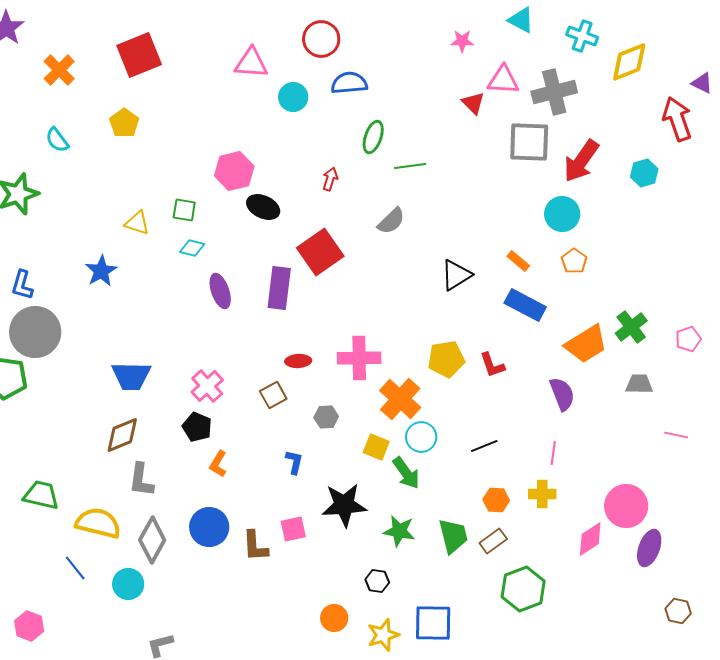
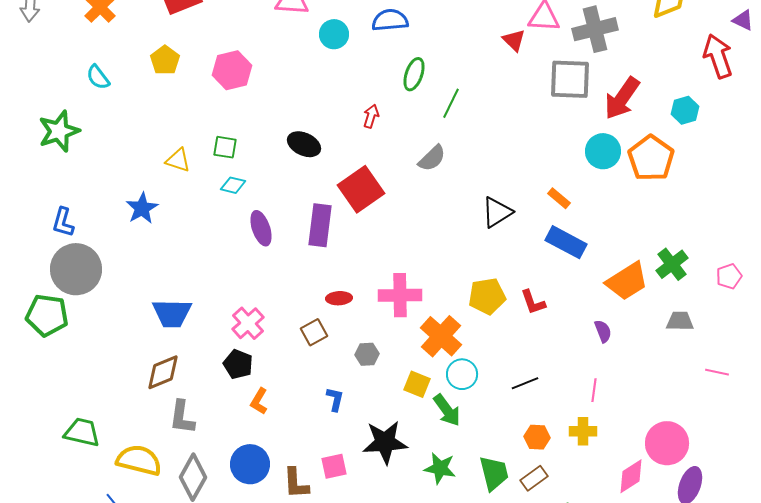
green line: (410, 166) -> (451, 103), turned -56
pink hexagon: (234, 171) -> (232, 70), moved
orange pentagon: (574, 261) -> (651, 158), moved, size x1.8
purple semicircle: (562, 394) -> (603, 331), size x0.7

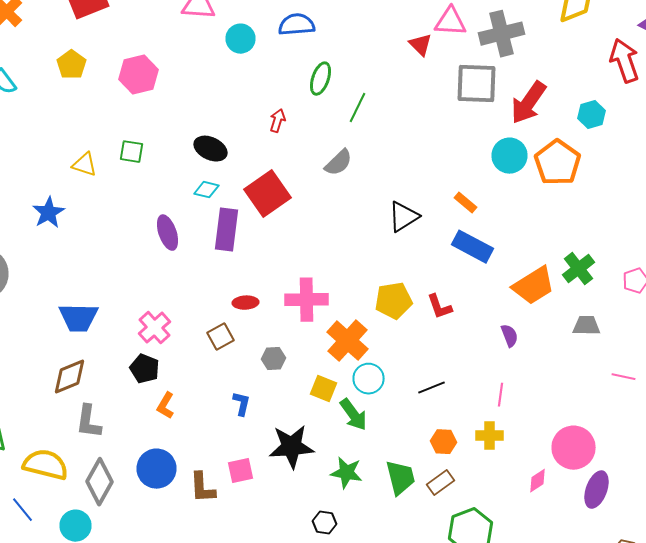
cyan diamond: (233, 185) -> (206, 190), moved
pink diamond: (631, 476) -> (538, 481), size x0.7

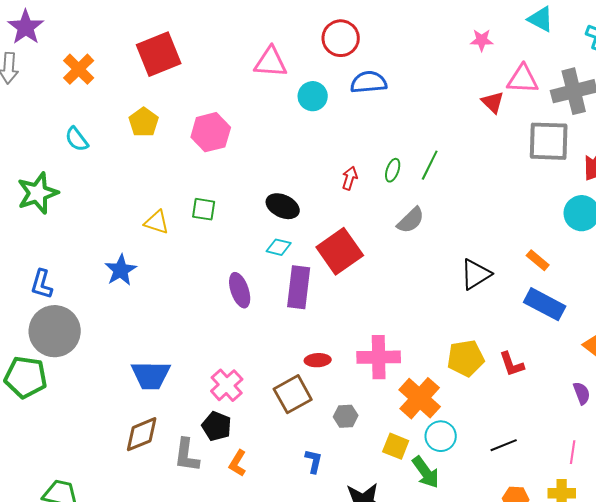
green ellipse: (320, 79) -> (393, 170), moved, size x0.7
brown square: (220, 337) -> (293, 394), size x1.4
gray L-shape: (88, 422) -> (187, 455), moved

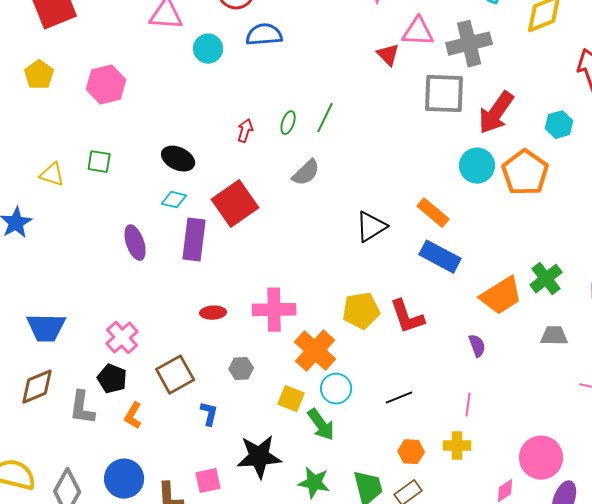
orange rectangle: (538, 260) -> (433, 213), size x1.4
red L-shape: (512, 364) -> (407, 317), size x1.4
brown square: (293, 394) -> (175, 375), moved

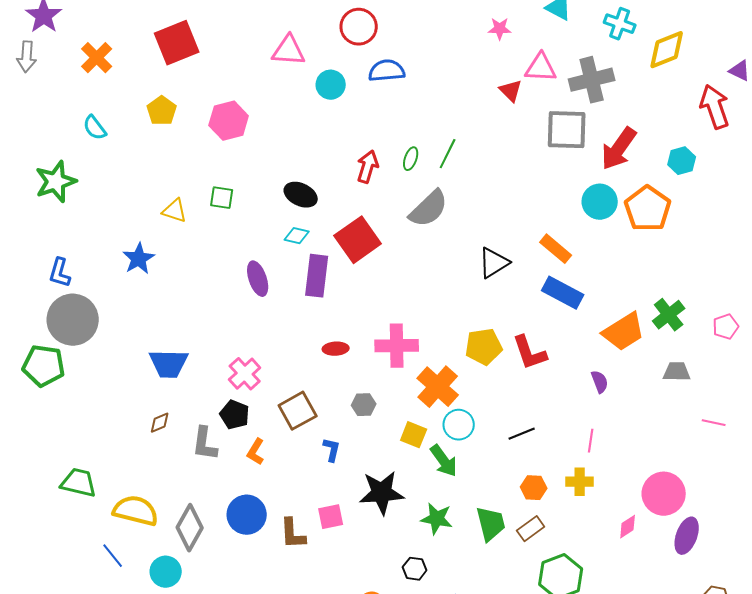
red arrow: (245, 131) -> (368, 167), size x1.4
gray semicircle: (306, 173) -> (429, 209), size x1.4
brown diamond: (37, 387) -> (160, 423), size x0.6

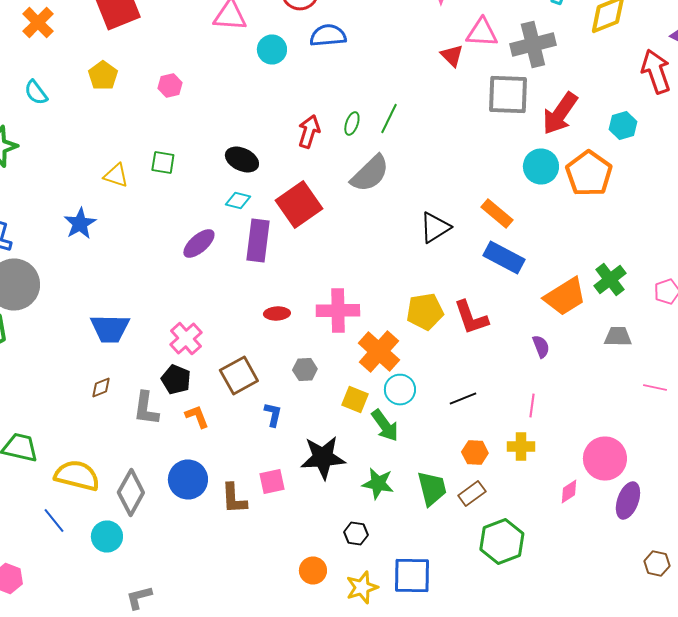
pink hexagon: (229, 121) -> (170, 86), size x0.6
purple ellipse: (258, 279) -> (199, 244), turned 68
orange L-shape: (256, 452) -> (197, 416), turned 128

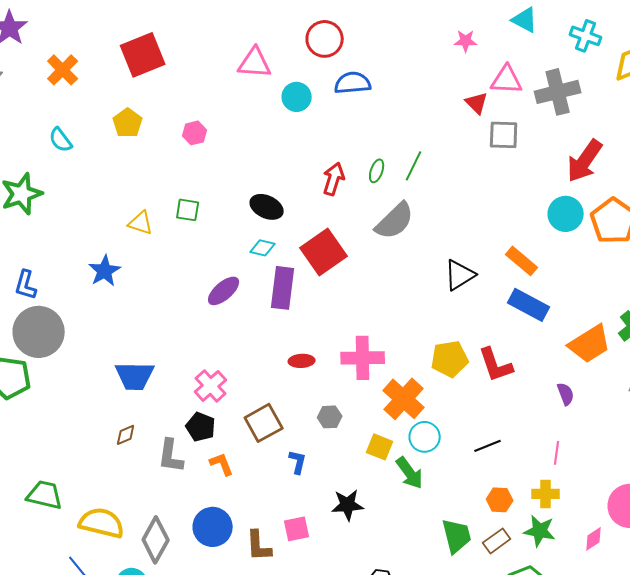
gray square: (508, 94) -> (504, 135), moved, size x0.7
black star: (323, 458) -> (348, 505), size x0.7
green star: (378, 484) -> (540, 531), moved

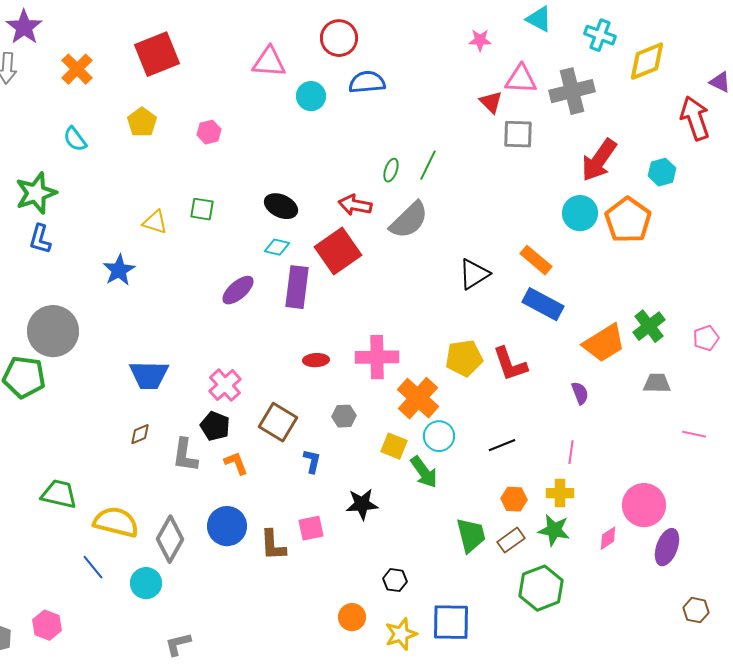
red arrow: (334, 179) -> (355, 205), moved, turned -96
blue L-shape: (26, 285) -> (40, 239), moved
brown square: (264, 423) -> (278, 422), turned -30

